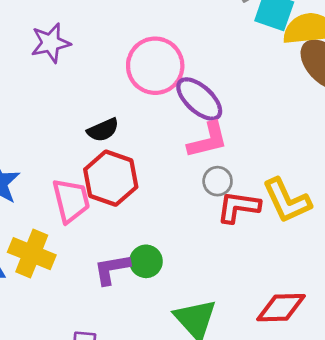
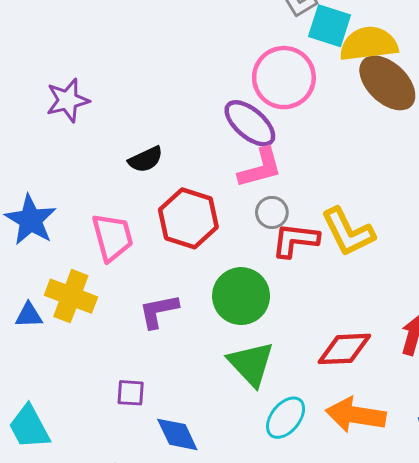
purple star: (51, 43) -> (68, 100), moved
pink circle: (155, 66) -> (284, 78), moved
red hexagon: (111, 178) -> (188, 218), moved
green circle: (146, 261) -> (241, 296), moved, size x1.6

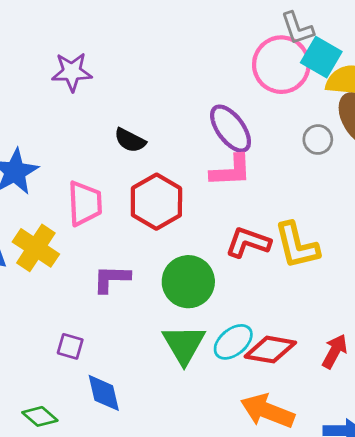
pink circle: (284, 78) -> (281, 65), moved
black semicircle: (146, 159) -> (130, 140), turned 40
gray circle: (272, 212) -> (318, 140), moved
cyan ellipse: (286, 418) -> (233, 342), moved

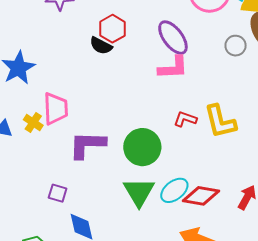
red hexagon: (156, 202) -> (113, 29), moved, size x0.7
pink trapezoid: (85, 203) -> (56, 109), moved
red L-shape: (248, 242) -> (185, 119), size x0.7
yellow cross: (36, 248) -> (33, 123), size x0.6
purple L-shape: (111, 279) -> (87, 145), size x1.4

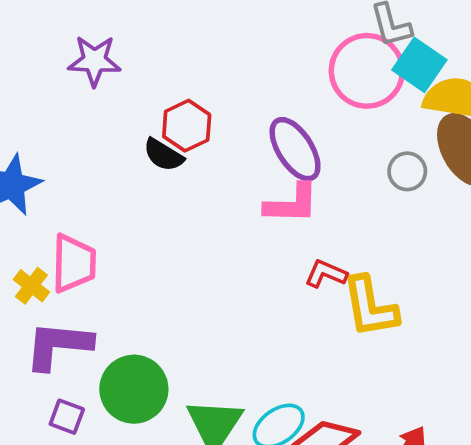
red L-shape: (185, 119) -> (326, 274), moved
purple L-shape: (87, 145) -> (58, 345), moved
green circle: (142, 147) -> (134, 389), moved

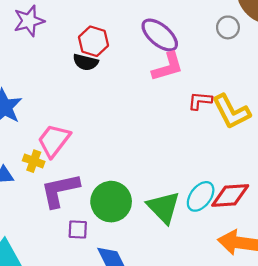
pink trapezoid: (74, 263) -> (54, 141), turned -126

